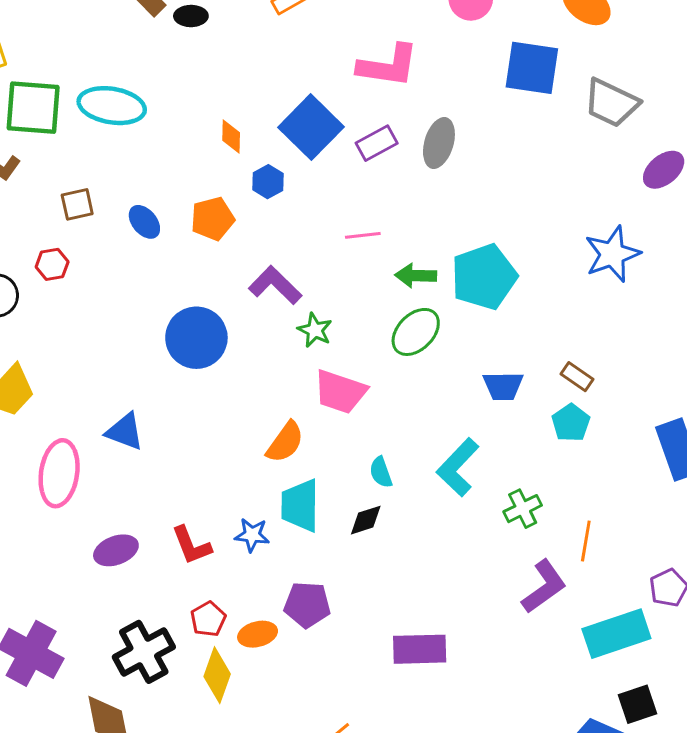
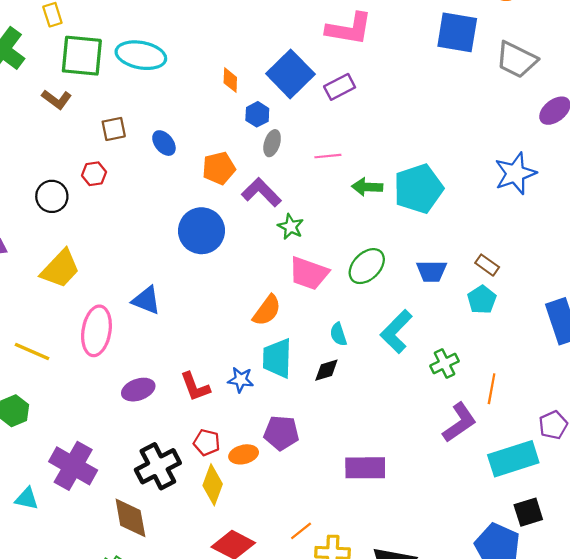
gray ellipse: (439, 143) -> (272, 143), moved, size x0.7
orange pentagon: (213, 219) -> (219, 168), moved
green ellipse: (416, 332) -> (367, 266), moved
red pentagon: (208, 619) -> (207, 442), turned -30

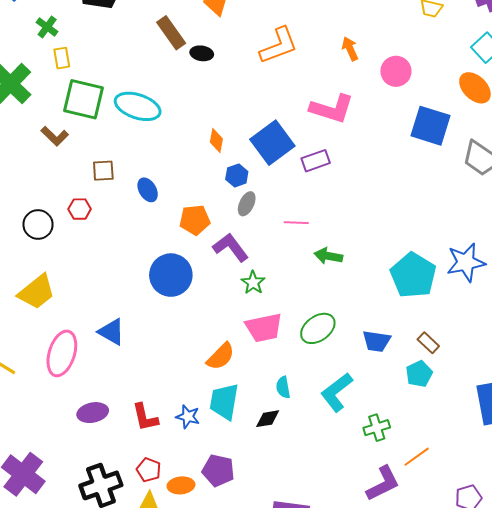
cyan pentagon: (418, 189) -> (413, 275), moved, turned -30
pink trapezoid: (309, 273) -> (264, 328), turned -39
orange line: (492, 389) -> (417, 457), turned 36

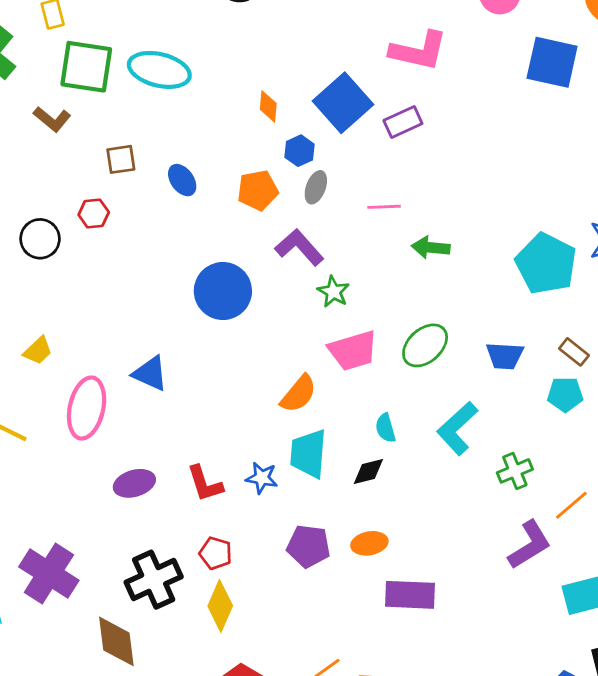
orange pentagon: (195, 220) -> (258, 190), moved
yellow trapezoid: (37, 292) -> (38, 351), moved, size x0.6
cyan pentagon: (419, 374) -> (565, 394), turned 30
orange ellipse: (181, 485) -> (369, 543), moved

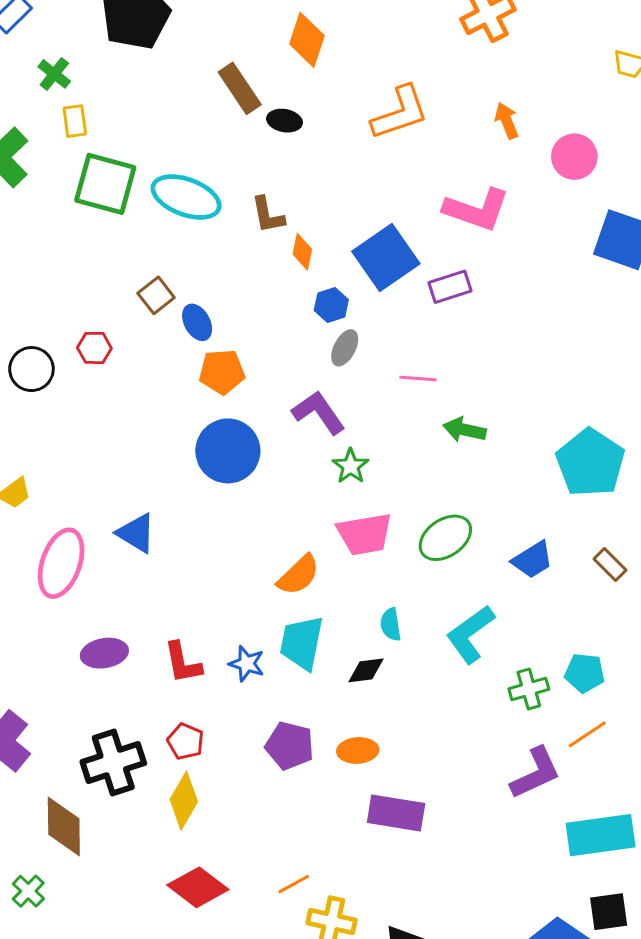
brown L-shape: (52, 119) -> (268, 215), moved, turned 33
brown square: (121, 159) -> (156, 295), moved, turned -36
orange pentagon: (258, 190) -> (222, 372), moved
blue trapezoid: (505, 356) -> (533, 560), turned -42
cyan pentagon: (565, 394) -> (585, 673), moved

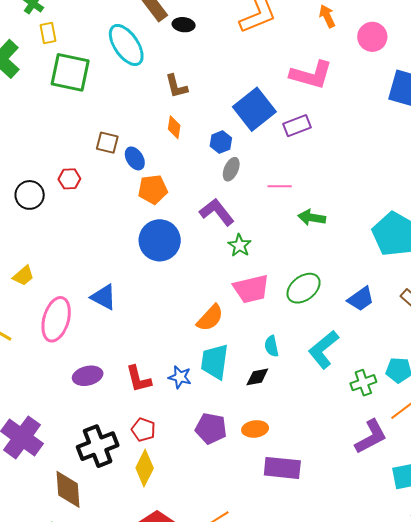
cyan ellipse: (186, 197) -> (126, 45), moved, turned 39
orange diamond: (302, 252) -> (174, 127), moved
brown square: (156, 295) -> (107, 143), turned -35

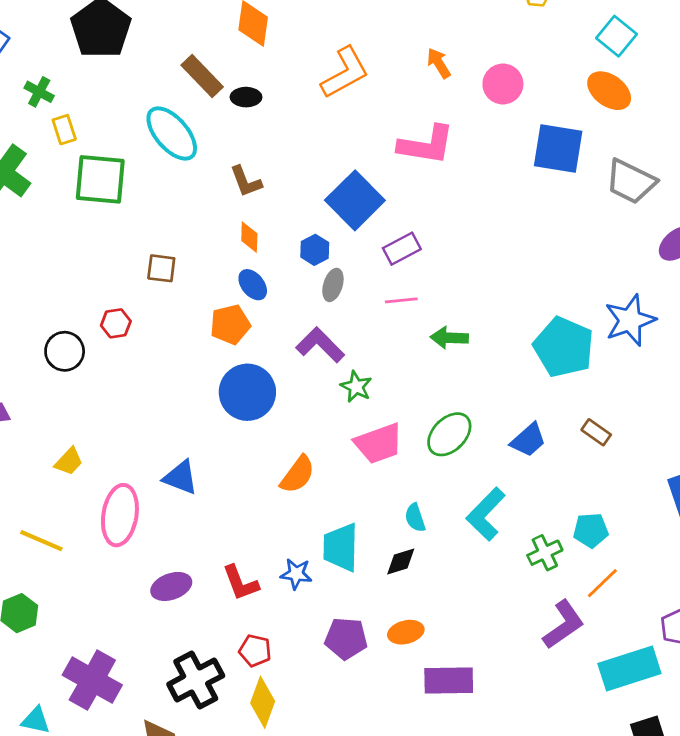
purple rectangle: (297, 126) -> (402, 249), moved
blue ellipse: (135, 158) -> (253, 285), moved
orange semicircle: (210, 318) -> (298, 475), moved

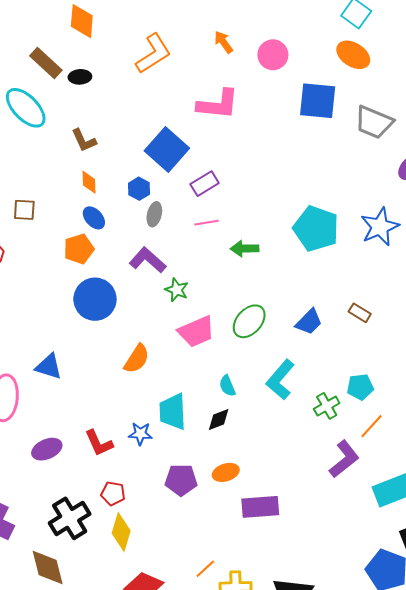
cyan pentagon: (564, 347) -> (316, 229), moved

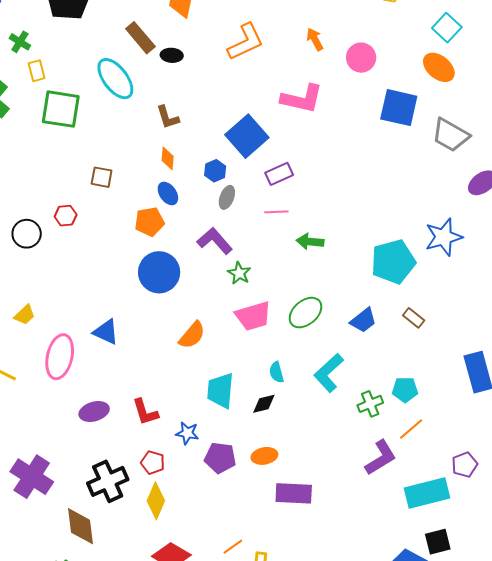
cyan pentagon: (316, 229) -> (393, 262), moved, turned 30
blue star: (140, 434) -> (187, 433), moved

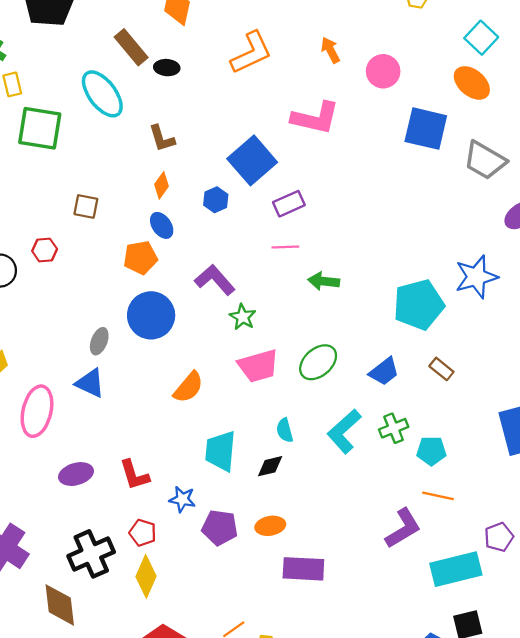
orange diamond: (168, 158) -> (162, 185), turned 30
gray ellipse: (227, 197) -> (99, 341), moved
green cross: (370, 404) -> (394, 428), moved
orange line: (411, 429) -> (438, 496), turned 52

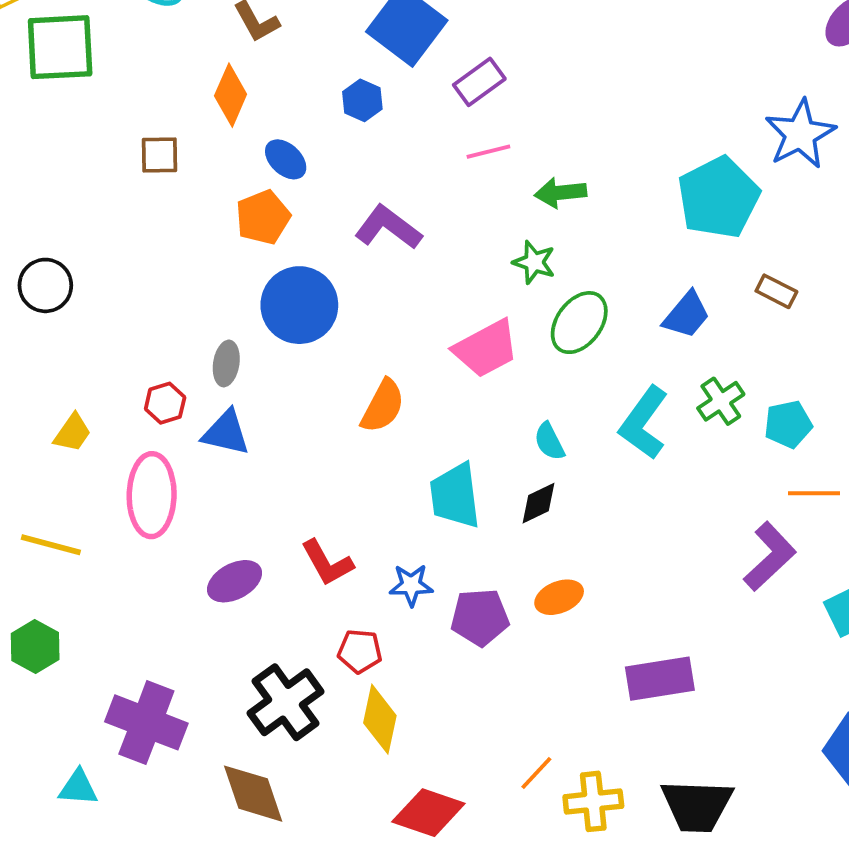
orange diamond: (162, 185) -> (231, 95), moved, size x1.4
red hexagon: (45, 250) -> (165, 403), moved
green star: (243, 317) -> (534, 262), moved
purple rectangle: (303, 569) -> (660, 679), moved

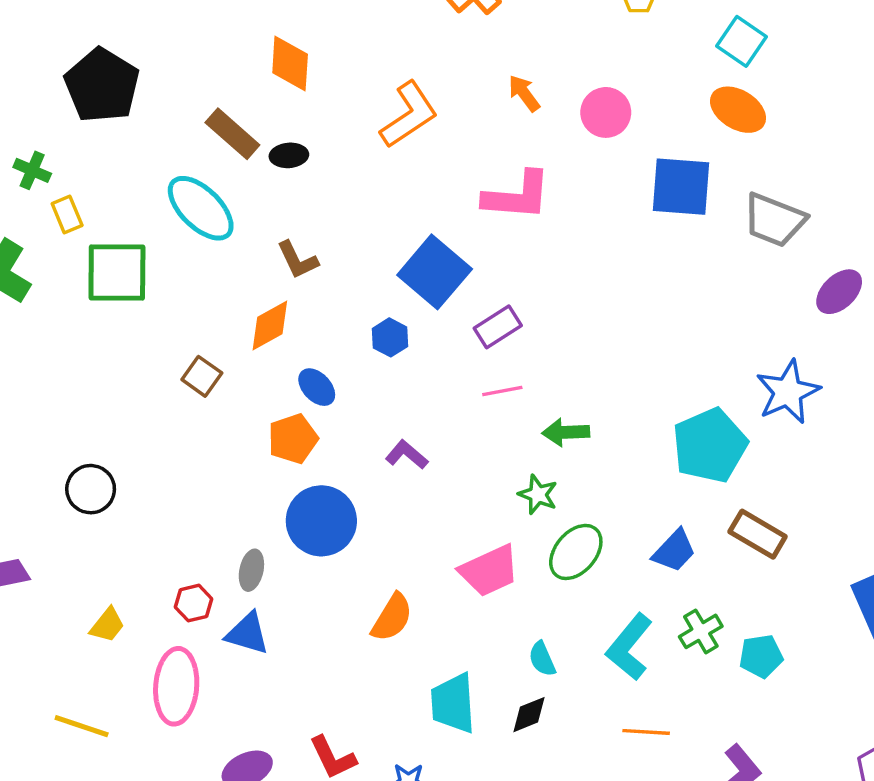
orange diamond: (231, 95) -> (270, 325), turned 34
brown square: (160, 155) -> (202, 376), turned 33
purple L-shape: (388, 227) -> (407, 455), size x0.7
brown rectangle: (776, 291) -> (758, 534), size x1.5
orange line: (814, 493) -> (646, 732), moved

